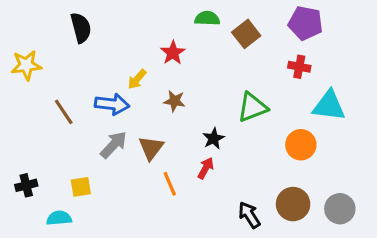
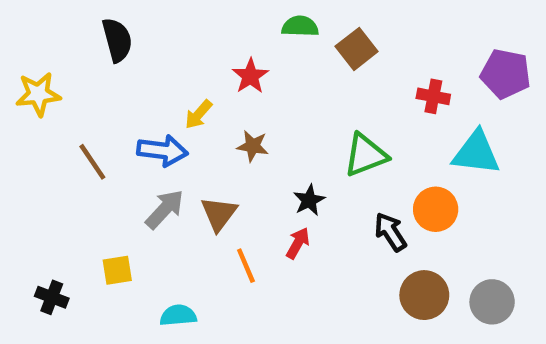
purple pentagon: (306, 23) -> (506, 74), moved
black cross: (26, 185) -> (52, 297), moved, turned 35
black arrow: (249, 215) -> (390, 232), moved
cyan semicircle: (59, 218) -> (178, 315), moved

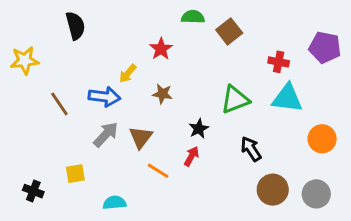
cyan triangle: (476, 153) -> (287, 98), moved
orange circle: (436, 209) -> (322, 139), moved
orange line: (246, 266) -> (158, 171), turned -35

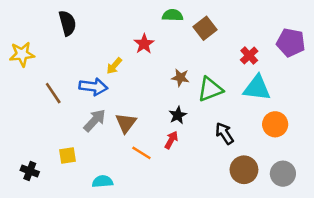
red cross: (279, 62) -> (249, 56), turned 36
brown star: (162, 94) -> (180, 78), moved
orange circle: (322, 139) -> (275, 124), moved

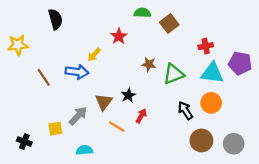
purple pentagon: (291, 43) -> (240, 63), moved
red cross: (249, 56) -> (206, 46), turned 32
black star: (178, 115) -> (128, 95), moved
gray arrow: (95, 120) -> (78, 116), moved
orange circle: (275, 124) -> (211, 103), moved

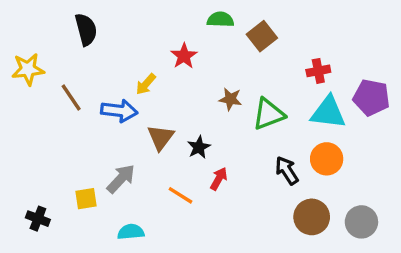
brown line: (44, 77) -> (71, 97), moved
brown triangle: (104, 102) -> (161, 137), moved

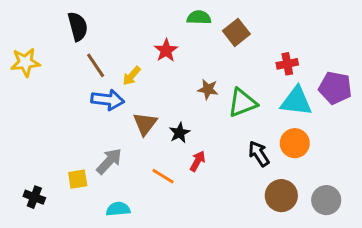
brown line: (71, 97) -> (96, 65), moved

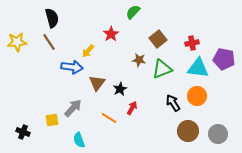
green semicircle: (199, 17) -> (133, 12), turned -49
brown square: (236, 32) -> (158, 39), moved
brown line: (96, 65) -> (49, 42), moved
cyan semicircle: (118, 209) -> (79, 140), turned -105

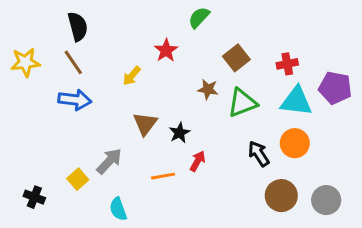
blue arrow: (72, 67) -> (75, 100), moved
orange line: (109, 118) -> (163, 176), turned -42
yellow square: (52, 120) -> (78, 179), turned -32

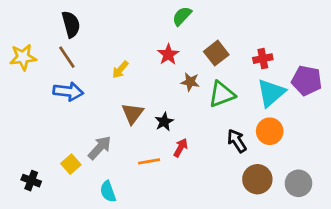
red star: (166, 50) -> (168, 54), moved
cyan triangle: (296, 101) -> (271, 93), turned -48

